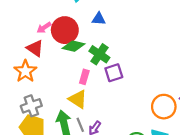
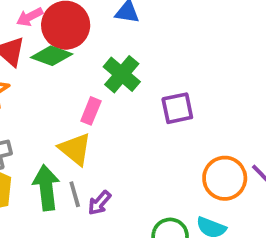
green diamond: (74, 46) -> (52, 56), moved
purple square: (114, 73) -> (177, 108), moved

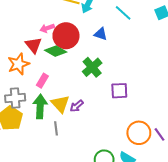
pink rectangle: (91, 111) -> (42, 81), moved
green arrow: (46, 188) -> (40, 106), moved
purple arrow: (99, 203) -> (77, 106), moved

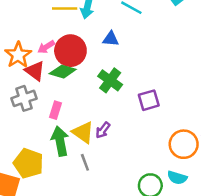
orange star: (18, 64) -> (18, 55), moved
gray cross: (15, 98) -> (24, 98), moved

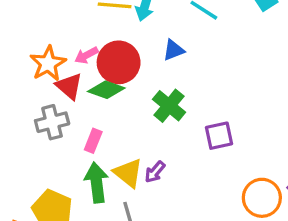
blue triangle: (111, 39) -> (174, 50), turned -30

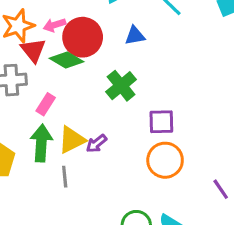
yellow triangle: (128, 173) -> (72, 140), turned 44
orange circle: (262, 198) -> (165, 160), moved

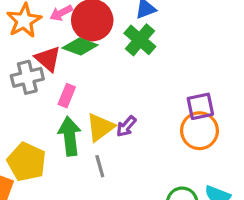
red triangle: (33, 50) -> (48, 59), moved
green cross: (121, 86) -> (140, 40), moved
purple square: (161, 122) -> (200, 106), moved

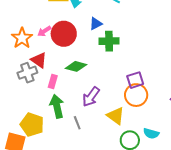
green cross: (140, 40) -> (109, 41), moved, turned -36
green diamond: (80, 47) -> (76, 66), moved
purple arrow: (126, 126) -> (91, 97), size x1.5
yellow triangle: (100, 127) -> (116, 116), moved, turned -42

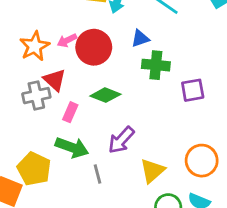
purple square: (135, 80) -> (193, 90), moved
orange circle: (136, 95) -> (202, 161), moved
green arrow: (57, 106) -> (72, 147), turned 115
yellow triangle: (116, 116) -> (152, 171), turned 36

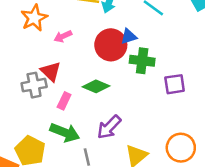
orange star: (35, 46) -> (34, 18), moved
red circle: (94, 47) -> (111, 45), moved

